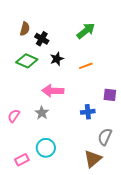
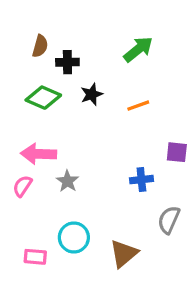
black cross: (42, 39) -> (67, 62), turned -32
pink arrow: (53, 91) -> (39, 154), moved
brown triangle: (93, 159) -> (124, 254), moved
pink rectangle: (22, 160) -> (35, 257), turned 32

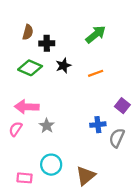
purple square: (177, 152) -> (122, 106), turned 32
gray semicircle: (169, 220) -> (117, 138), moved

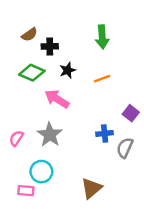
brown semicircle: (28, 32) -> (29, 35), turned 40
green arrow: (96, 34) -> (102, 37), turned 125
pink arrow: (27, 107) -> (57, 99), moved, turned 30
gray star: (47, 126) -> (50, 135), size x1.5
cyan circle: (51, 165) -> (41, 172), moved

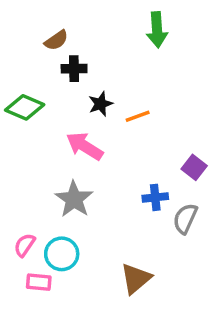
brown semicircle: (29, 35) -> (56, 40), moved
green arrow: (102, 37) -> (157, 30), moved
green diamond: (32, 73) -> (25, 107), moved
orange line: (102, 79) -> (138, 116), moved
pink semicircle: (16, 138) -> (25, 245), moved

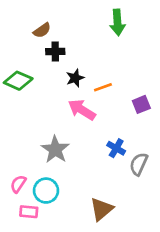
pink arrow: (85, 146) -> (82, 110), moved
purple square: (194, 167) -> (141, 104), moved, turned 30
blue cross: (155, 197) -> (116, 148), turned 36

